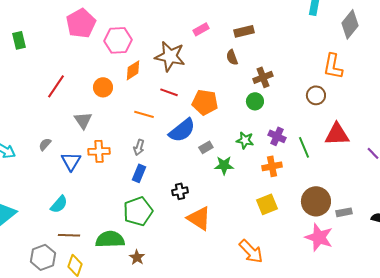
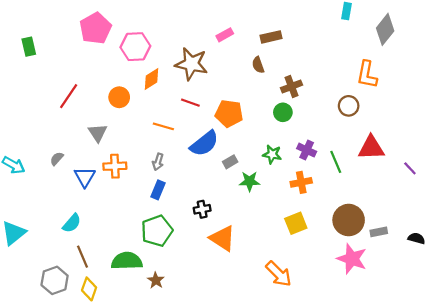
brown line: (69, 235) -> (83, 257), turned 65

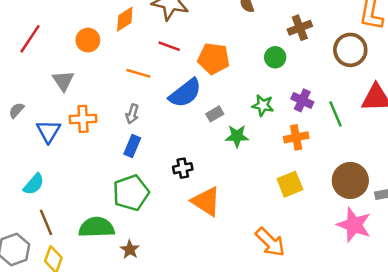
brown cross: (292, 86) -> (300, 28), moved
brown circle: (349, 106) -> (350, 50), size x1.4

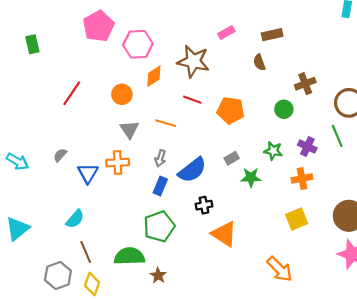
gray triangle: (63, 81) -> (129, 129), moved
blue semicircle: (185, 93) -> (192, 170), moved
green line: (336, 114) -> (337, 136), moved

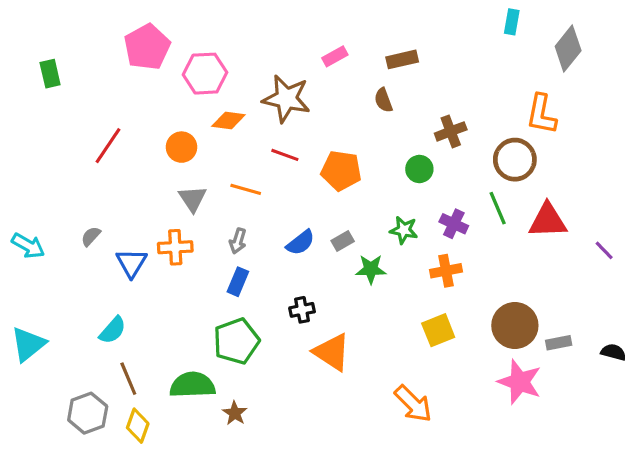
orange diamond: (154, 76) -> (228, 120), turned 40
blue semicircle: (192, 170) -> (300, 243), moved, size x0.7

